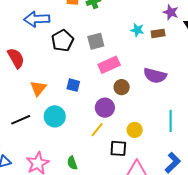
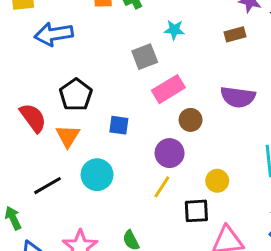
cyan star: (137, 30) -> (174, 30), moved
black pentagon: (62, 41) -> (76, 95), moved
red semicircle: (16, 58) -> (33, 118), moved

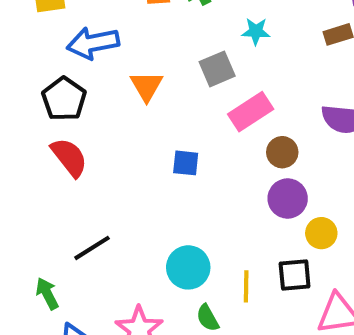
black pentagon: (76, 95) -> (64, 99), moved
orange triangle: (68, 136) -> (147, 86), moved
purple circle: (170, 153) -> (288, 198), moved
cyan circle: (97, 175) -> (188, 267), moved
yellow line: (162, 187) -> (246, 286), moved, turned -30

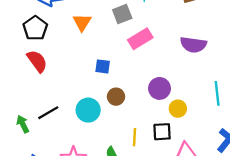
brown circle: (282, 152) -> (116, 97), moved
cyan circle: (188, 267) -> (88, 110), moved
green arrow: (47, 294) -> (23, 124), moved

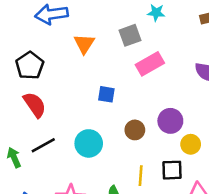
black pentagon: (35, 28) -> (30, 66), moved
red semicircle: (37, 61) -> (35, 105), moved
brown circle: (116, 97) -> (135, 130), moved

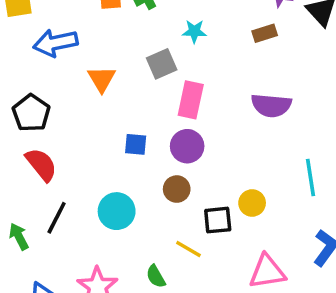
pink rectangle: (150, 64) -> (191, 100), turned -44
purple circle: (170, 121) -> (187, 146), moved
black line: (43, 145) -> (57, 218), turned -30
black square: (172, 170) -> (218, 220), moved
yellow line: (141, 176) -> (188, 249), turned -60

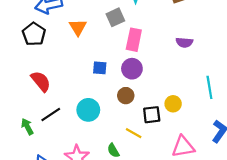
purple semicircle: (271, 105) -> (184, 42), size x0.7
black pentagon: (31, 113) -> (34, 34), moved
black line: (57, 218) -> (51, 115), turned 30

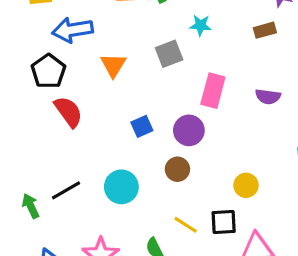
pink rectangle: (134, 40) -> (213, 91), moved
blue square: (100, 68) -> (142, 126), turned -32
red semicircle: (41, 81) -> (68, 112), moved
black square: (152, 115) -> (224, 222), moved

